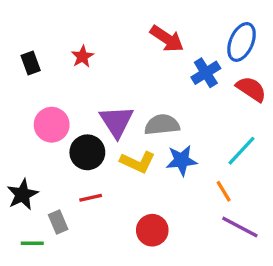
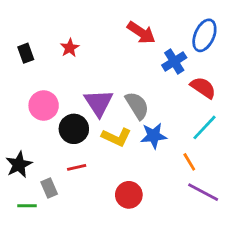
red semicircle: (251, 89) -> (203, 88), moved
gray semicircle: (162, 125) -> (137, 105), turned 64

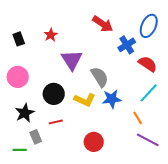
purple triangle: (99, 103) -> (72, 60), moved
pink circle: (44, 105) -> (18, 77), moved
black star: (19, 165) -> (25, 113), moved

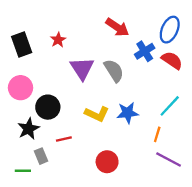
black rectangle: (19, 39) -> (22, 44), size x1.5
red semicircle: (148, 64) -> (172, 60), moved
gray semicircle: (100, 77) -> (114, 71), moved
black circle: (54, 94) -> (48, 107), moved
orange line: (138, 118) -> (157, 134), turned 48

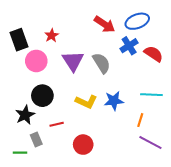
blue ellipse: (170, 30) -> (137, 21), moved, turned 45
pink circle: (21, 88) -> (36, 61), moved
cyan line: (170, 106) -> (151, 95), turned 50
red circle: (107, 162) -> (83, 145), moved

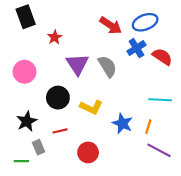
black rectangle: (19, 40) -> (26, 17), moved
pink circle: (36, 61) -> (25, 72), moved
black circle: (42, 96) -> (58, 98), moved
blue star: (114, 101) -> (122, 123), moved, turned 30

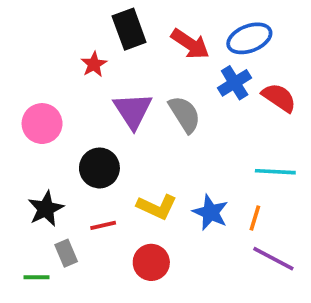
black rectangle: (26, 17) -> (129, 29), moved
yellow L-shape: (91, 107) -> (157, 207), moved

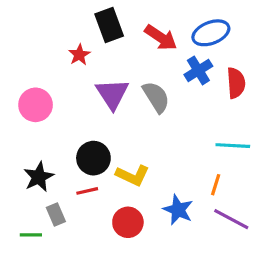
red semicircle: (279, 98) -> (236, 83), turned 52
black circle: (99, 168) -> (93, 158), moved
blue star: (210, 212) -> (178, 210), moved

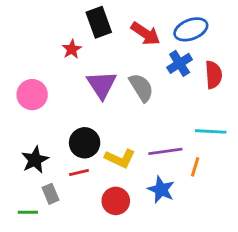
purple line: (231, 219) -> (165, 151), moved, turned -36

